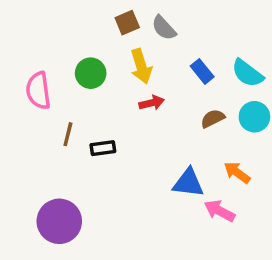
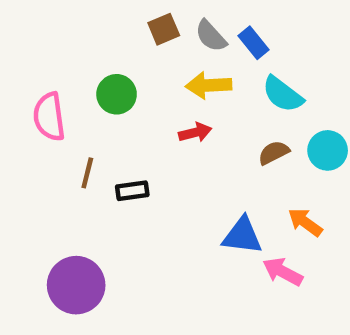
yellow arrow: (141, 66) -> (209, 85), moved, turned 104
blue rectangle: (202, 71) -> (253, 43), moved
cyan semicircle: (247, 73) -> (283, 94), moved

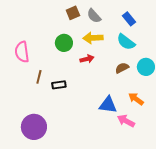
blue rectangle: (253, 43) -> (129, 19), moved
green circle: (117, 94) -> (64, 43), moved

